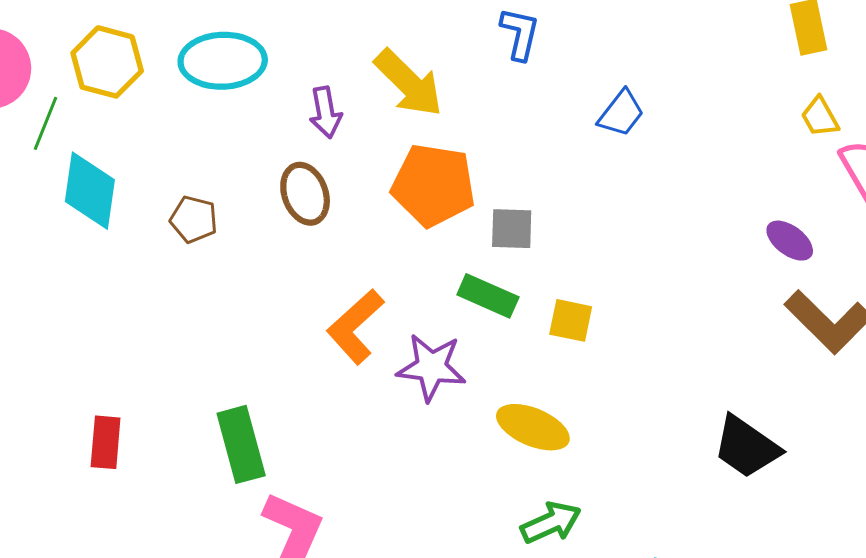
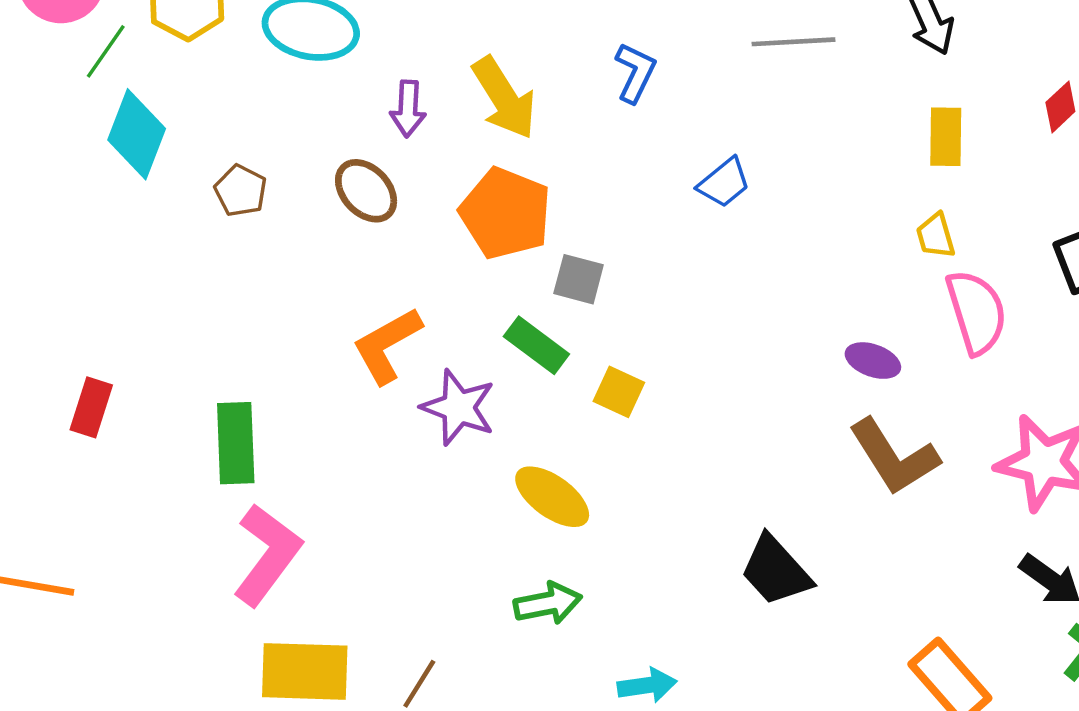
brown ellipse: (305, 194) -> (366, 191), turned -36
purple ellipse: (790, 241) -> (873, 361), turned -30

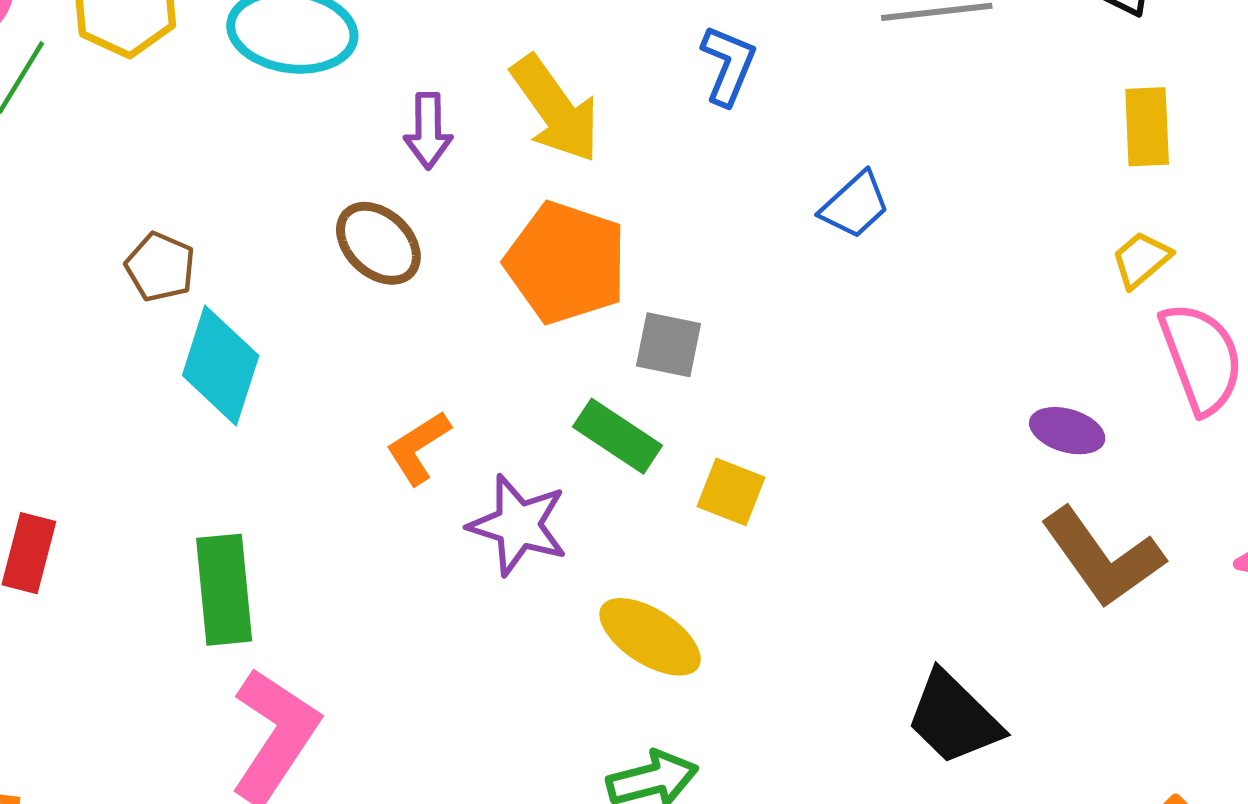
cyan diamond: (137, 134) -> (221, 366), moved
brown pentagon: (241, 191) -> (160, 267), moved
yellow trapezoid: (936, 236) -> (1141, 259), turned 69
orange L-shape: (387, 345) -> (418, 448), size x0.7

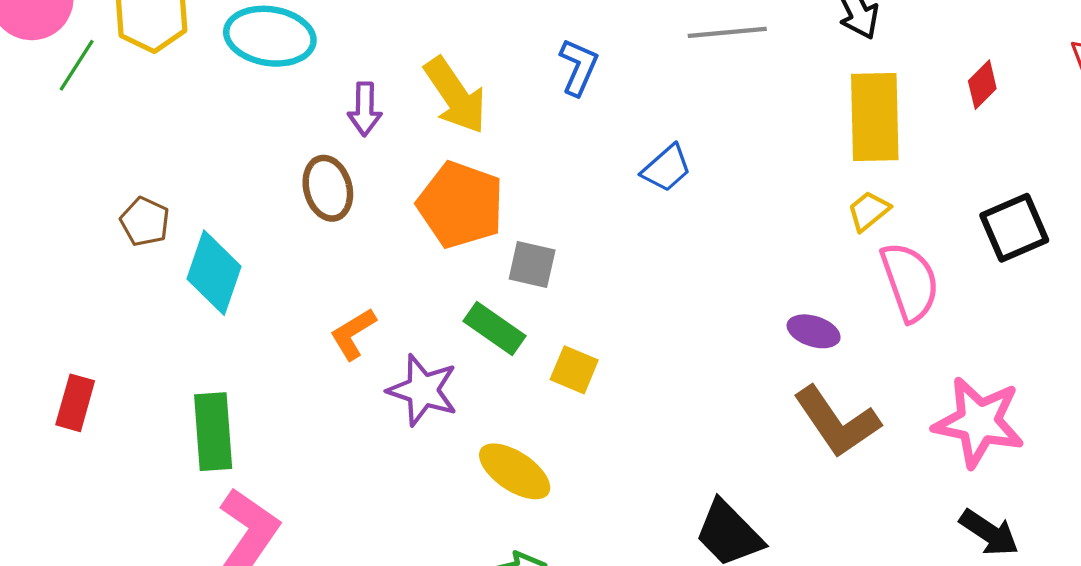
yellow rectangle: (1147, 127) -> (875, 117), size x1.6
brown ellipse: (378, 243) -> (328, 188), turned 30
brown pentagon: (160, 267) -> (145, 222), moved

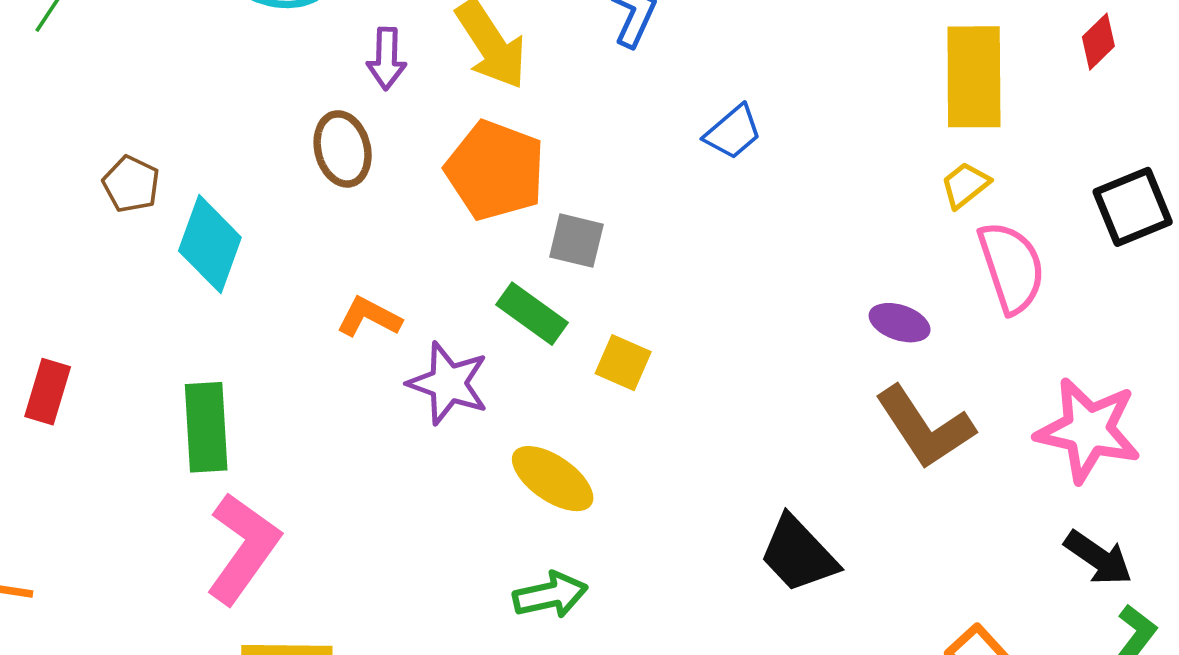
orange L-shape: (353, 334) -> (369, 317), turned 58

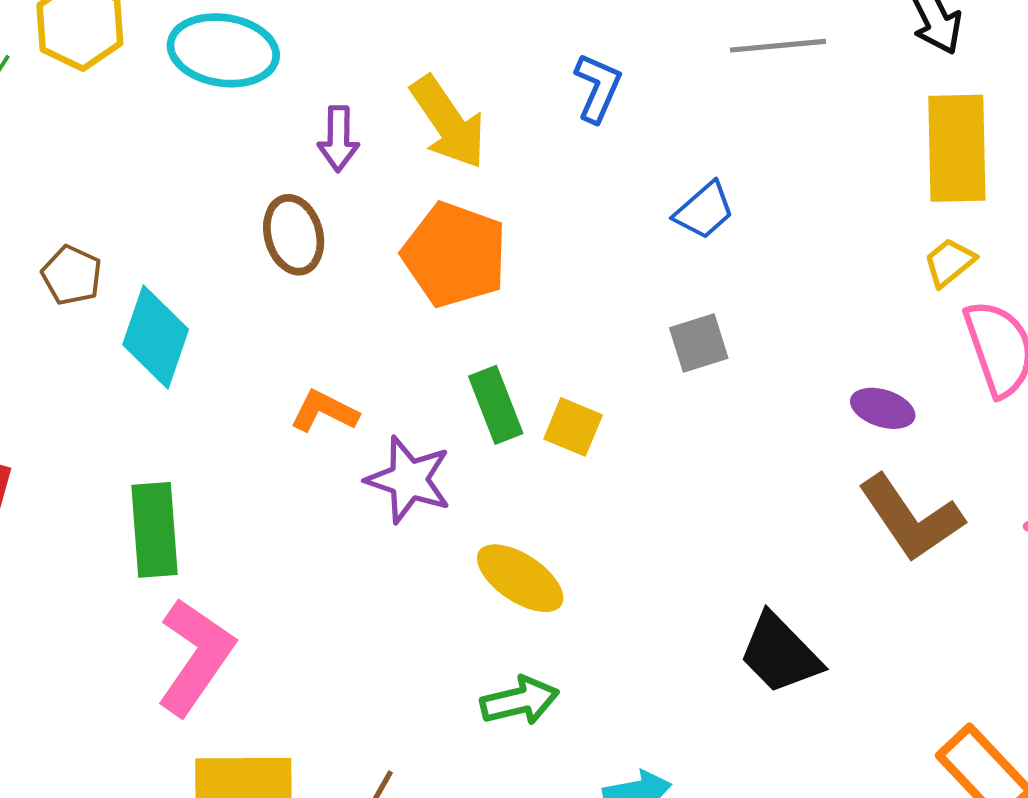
gray square: (576, 241) -> (699, 343), moved, turned -30
green rectangle: (532, 314) -> (496, 405), turned 34
yellow square: (623, 363) -> (573, 427), moved

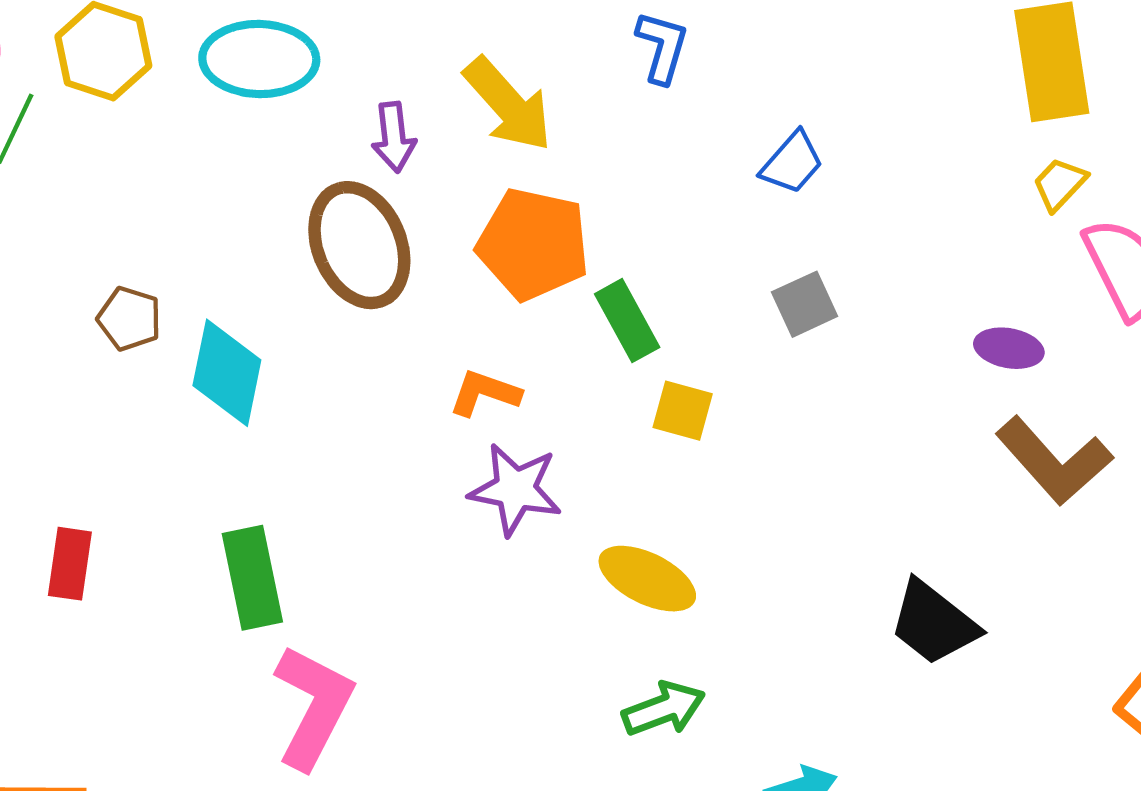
brown ellipse: (294, 235) -> (359, 245), size x1.5
green rectangle: (496, 405) -> (627, 321), moved
orange L-shape: (324, 411) -> (485, 393), moved

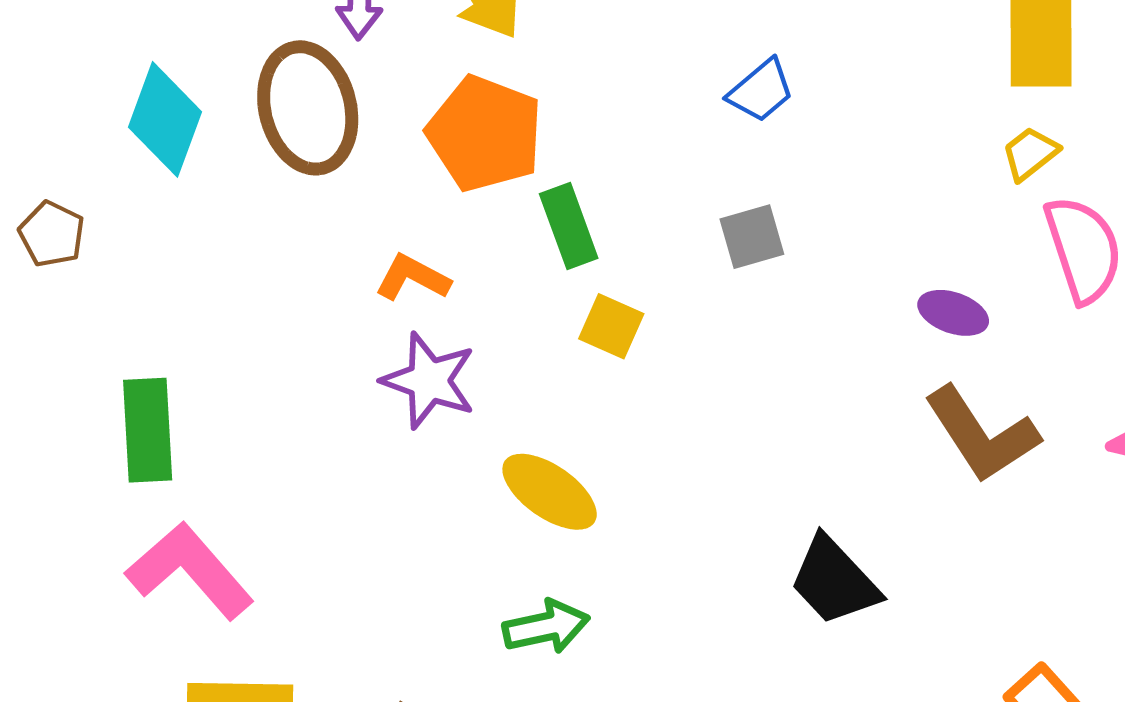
brown pentagon: (129, 319) -> (52, 234), moved
cyan diamond: (227, 373) -> (165, 119), moved
pink L-shape: (313, 707) -> (190, 571), turned -77

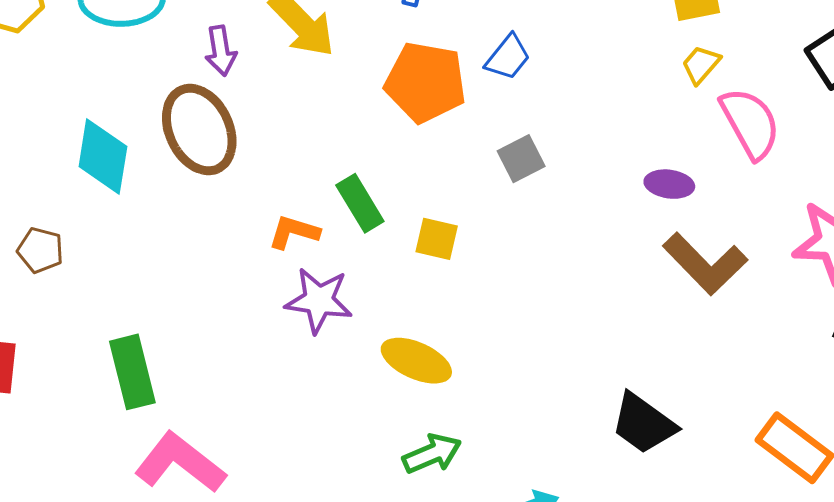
orange pentagon: (485, 134) -> (425, 82), moved
green rectangle: (569, 226) -> (360, 203), moved
black trapezoid: (834, 581) -> (643, 424), moved

